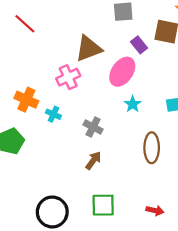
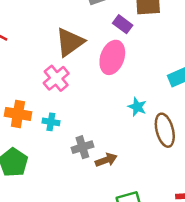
cyan star: (133, 104) -> (137, 107), moved
gray cross: (93, 127) -> (82, 147), moved, turned -30
brown arrow: (93, 160) -> (106, 160), turned 48

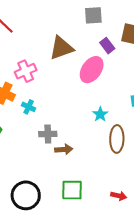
pink cross: (56, 78) -> (26, 71), moved

